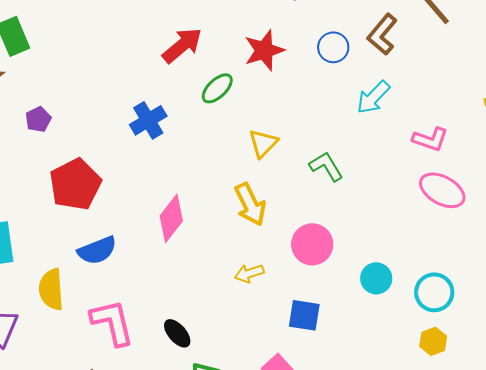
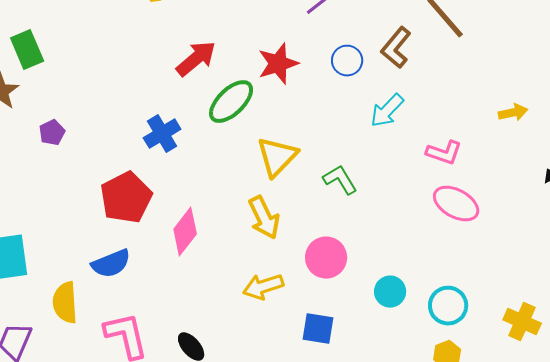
green ellipse: (217, 88) -> (231, 102), size x1.4
yellow triangle: (263, 143) -> (277, 157), size x1.4
red pentagon: (75, 184) -> (126, 198), moved
yellow arrow: (249, 273) -> (263, 287), size x1.4

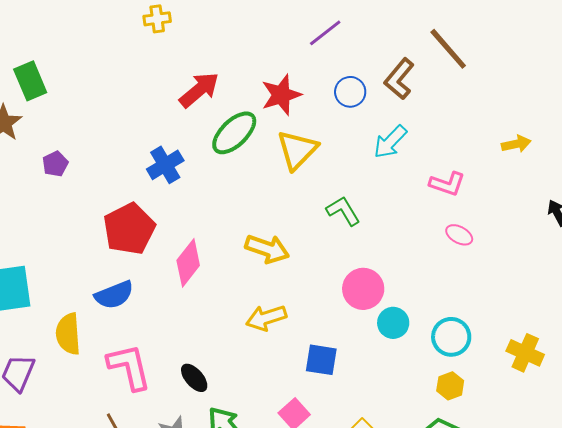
yellow triangle: (277, 157) -> (297, 150), moved
pink ellipse: (456, 204) -> (459, 235), size x0.6
yellow arrow: (264, 218) -> (267, 249), turned -45
pink circle: (326, 258) -> (363, 289), moved

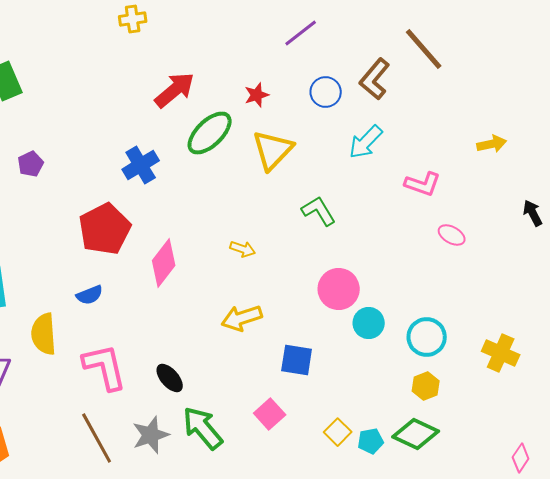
red star: (281, 95) -> (257, 95), size x0.6
pink ellipse: (459, 235) -> (452, 235), moved
yellow arrow: (267, 249) -> (243, 249), size x0.6
blue semicircle: (114, 295) -> (90, 295), size x0.7

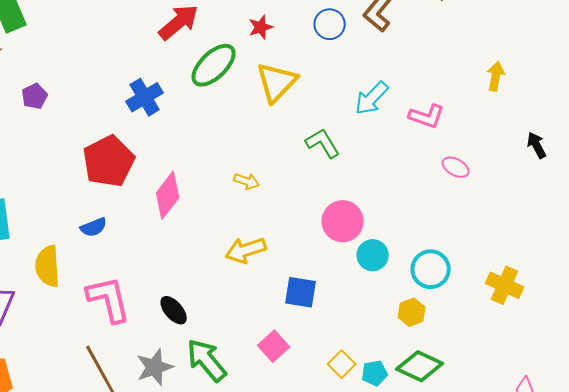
cyan arrow: (366, 142) -> (372, 98), moved
yellow arrow: (492, 144) -> (496, 76), turned -68
yellow hexagon: (426, 386) -> (412, 312), moved

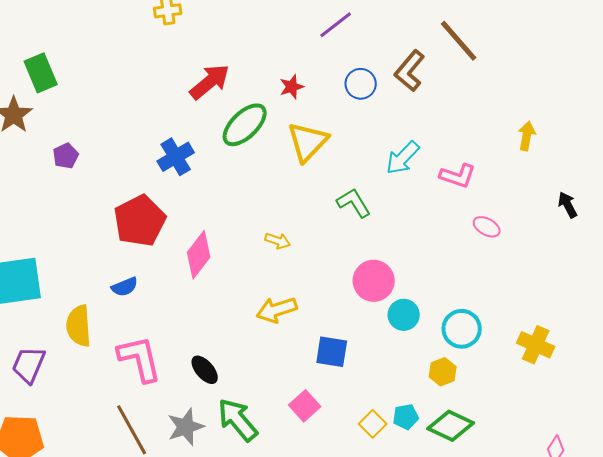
cyan pentagon: (375, 373) -> (406, 417), moved

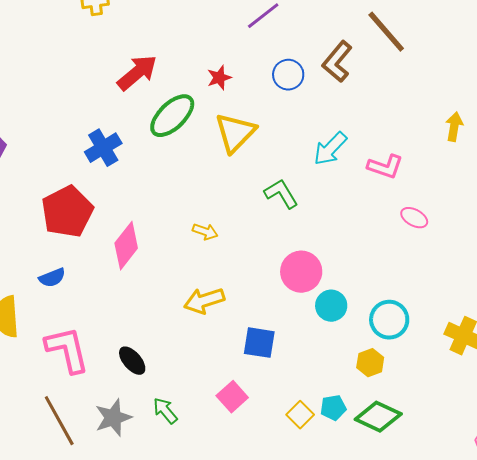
green arrow: (238, 420) -> (165, 411), size x0.6

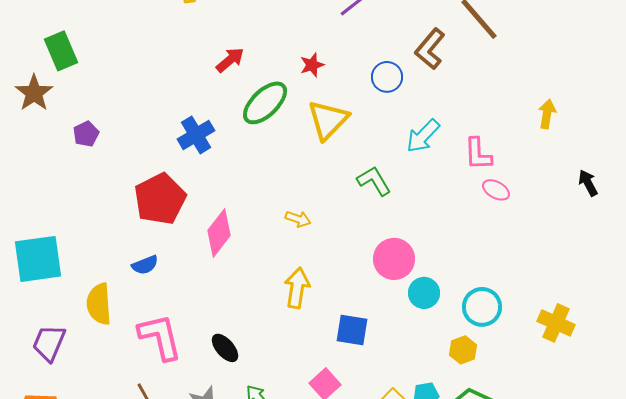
red arrow: (137, 73) -> (230, 60), size x0.7
blue circle: (288, 75) -> (387, 77), moved
pink L-shape: (385, 167) -> (478, 154), turned 69
pink ellipse: (414, 218) -> (496, 190), moved
yellow arrow: (204, 301) -> (297, 288), turned 117

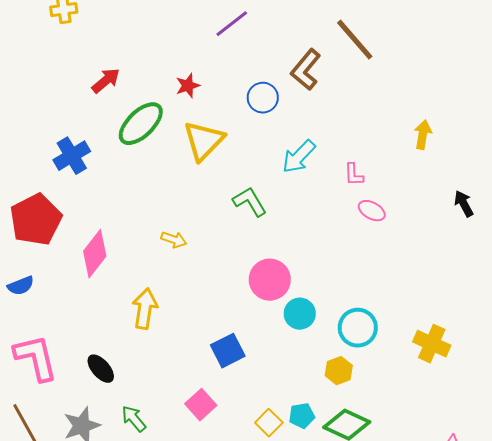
pink L-shape: (478, 154) -> (354, 175), size x0.7
yellow arrow: (297, 288) -> (145, 309), moved
blue square: (352, 330) -> (228, 351), turned -36

